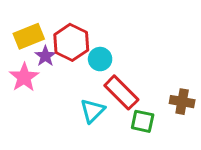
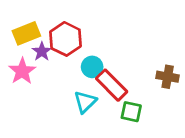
cyan circle: (100, 59) -> (92, 67), moved
brown cross: (182, 102) -> (168, 77), moved

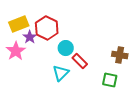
red rectangle: (112, 85) -> (80, 61), size x0.7
green square: (131, 112) -> (110, 80), moved

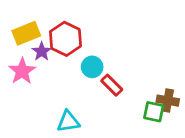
brown cross: (120, 55) -> (168, 101), moved
cyan triangle: (61, 73) -> (68, 122), moved, turned 36

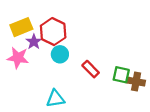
cyan circle: (92, 67) -> (60, 54), moved
pink star: (22, 71) -> (18, 58), turned -30
green square: (154, 112) -> (121, 75), moved

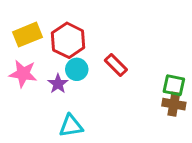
purple star: (34, 42) -> (58, 84), moved
red rectangle: (91, 69) -> (116, 65), moved
green square: (121, 75) -> (174, 85), moved

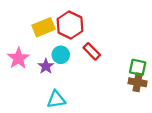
yellow rectangle: (27, 35) -> (44, 27), moved
red hexagon: (68, 40) -> (70, 25), moved
pink star: (23, 74) -> (18, 58), turned 30

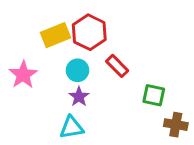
purple star: (46, 66) -> (79, 97), moved
green square: (138, 67) -> (154, 95), moved
brown cross: (138, 82) -> (176, 125), moved

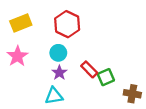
yellow rectangle: (56, 35) -> (21, 23), moved
red rectangle: (117, 66) -> (89, 69), moved
green square: (154, 95) -> (106, 77), moved, turned -35

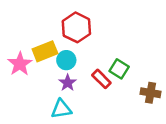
yellow rectangle: (21, 23) -> (45, 51), moved
green square: (106, 77) -> (119, 69), moved, turned -35
brown cross: (132, 94) -> (151, 93), moved

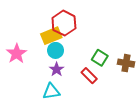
yellow rectangle: (45, 51) -> (51, 36), moved
red rectangle: (101, 79) -> (89, 76), moved
brown cross: (151, 93) -> (126, 63), moved

